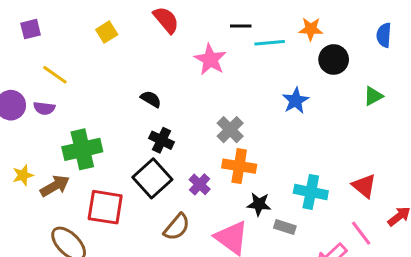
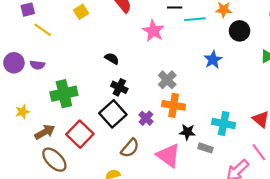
yellow line: (55, 75) -> (43, 30), moved
brown arrow: (55, 186) -> (45, 132), moved
red square: (105, 207) -> (80, 134), turned 35

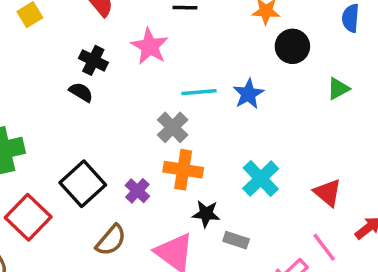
cyan line: (195, 19) -> (199, 92), moved
black cross: (119, 87) -> (93, 60), moved
cyan cross: (224, 123) -> (261, 178), moved, turned 35

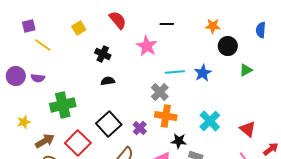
black cross: (93, 60) -> (103, 54), moved
green triangle: (338, 89) -> (246, 70), moved
black semicircle: (81, 92) -> (108, 81), moved, turned -40

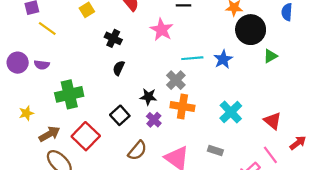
black circle: (228, 46) -> (251, 30), size x1.4
black semicircle: (108, 81) -> (119, 68), turned -56
black square: (109, 124) -> (120, 115), size x0.7
black star: (179, 141) -> (148, 97), moved

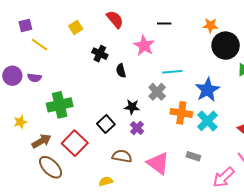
blue star: (223, 59) -> (207, 90), moved, size x1.4
black semicircle: (119, 68) -> (121, 71), moved, turned -40
orange cross: (182, 107) -> (181, 113), moved
brown semicircle: (137, 151) -> (122, 156), turned -120

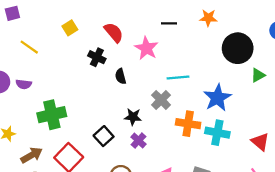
red semicircle: (115, 19) -> (114, 32), moved
purple square: (25, 25) -> (12, 13), moved
orange star: (210, 25) -> (208, 18), moved
cyan cross: (207, 121) -> (217, 133), turned -35

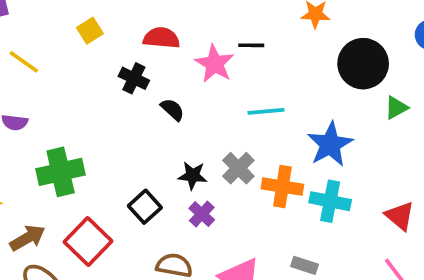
black line: (169, 23) -> (251, 45), moved
red semicircle: (114, 32) -> (161, 38), turned -45
black semicircle: (121, 76) -> (172, 110), turned 147
gray cross: (161, 100) -> (238, 168), moved

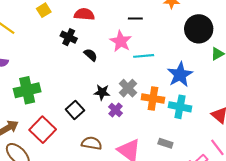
pink star: (215, 64) -> (121, 41), moved
purple cross: (202, 214) -> (116, 110), moved

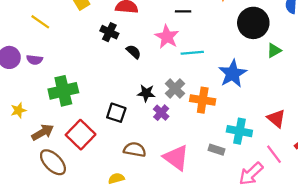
cyan cross: (180, 107) -> (239, 131), moved
black square: (75, 110) -> (116, 113), turned -30

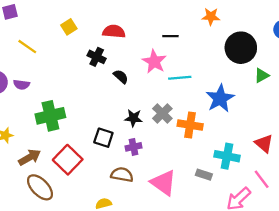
purple cross: (161, 113) -> (133, 147), moved, turned 35

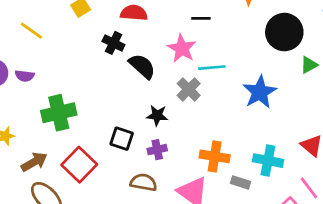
black semicircle: (121, 77) -> (142, 66), size x1.5
gray cross: (162, 113) -> (189, 89), moved
orange cross: (190, 125) -> (215, 156), moved

